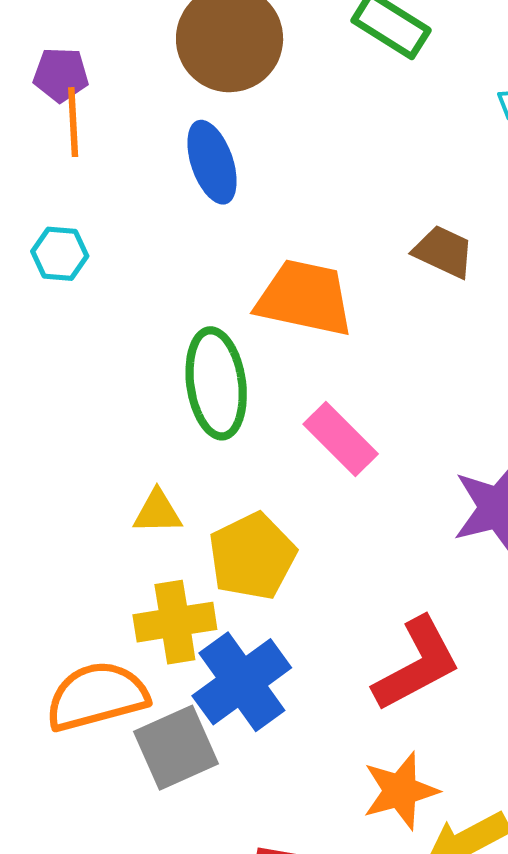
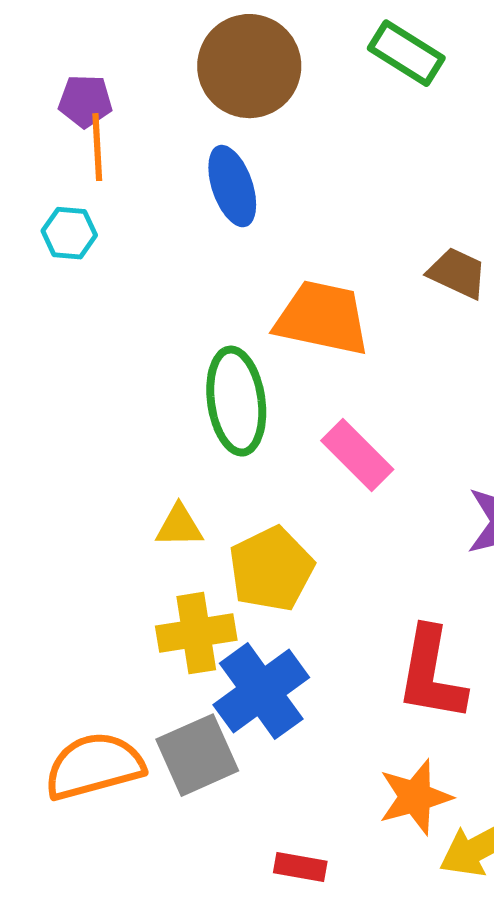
cyan hexagon: (60, 254) -> (69, 233), moved
red L-shape: (417, 664) -> (431, 674), turned 128
orange semicircle: (97, 696) -> (94, 766), moved

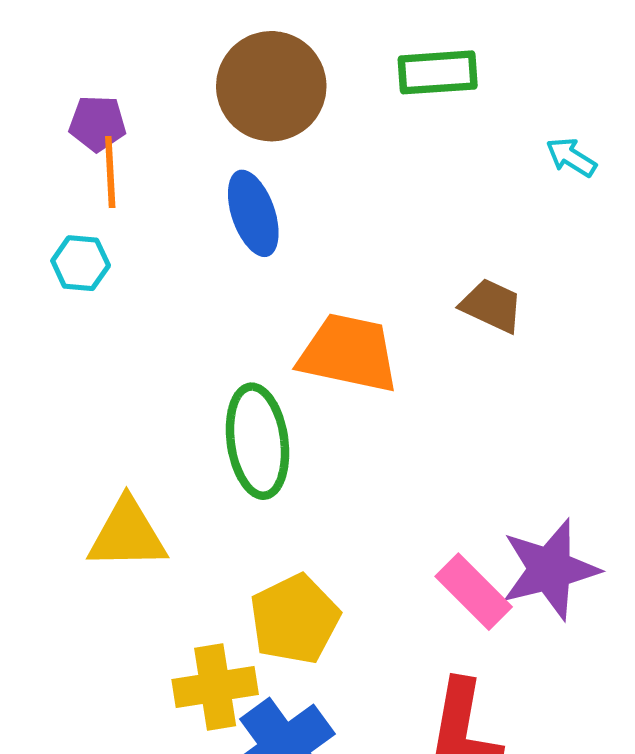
green rectangle: (406, 53) -> (438, 72), turned -36
pink rectangle: (357, 455) -> (474, 592), moved
yellow triangle: (179, 526) -> (127, 534), moved, size x1.6

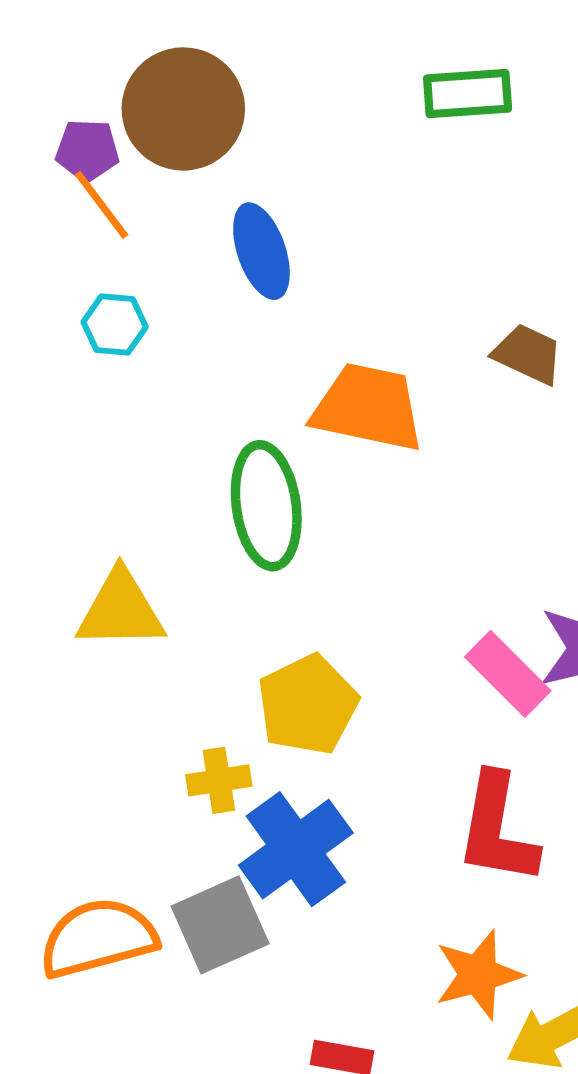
brown circle: (271, 86) -> (183, 109), moved
orange line: (110, 172) -> (102, 205), turned -34
cyan hexagon: (81, 263) -> (115, 325), moved
yellow cross: (215, 687) -> (219, 780), size x0.7

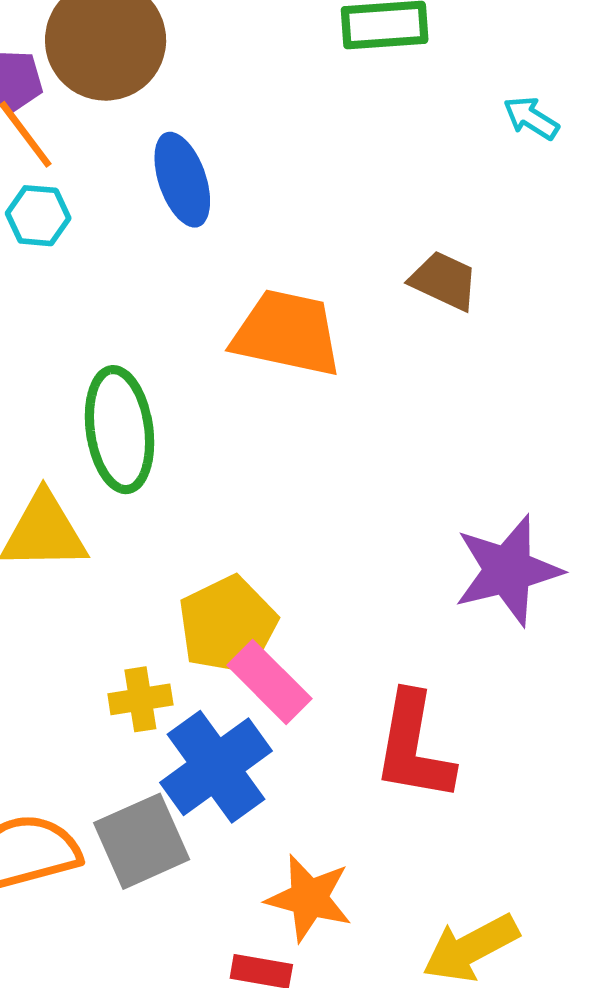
cyan hexagon: (115, 325) -> (38, 216), moved
green ellipse: (266, 506) -> (120, 430), moved
pink rectangle: (508, 674) -> (269, 682), moved
orange star: (478, 975) -> (309, 898), moved, turned 30

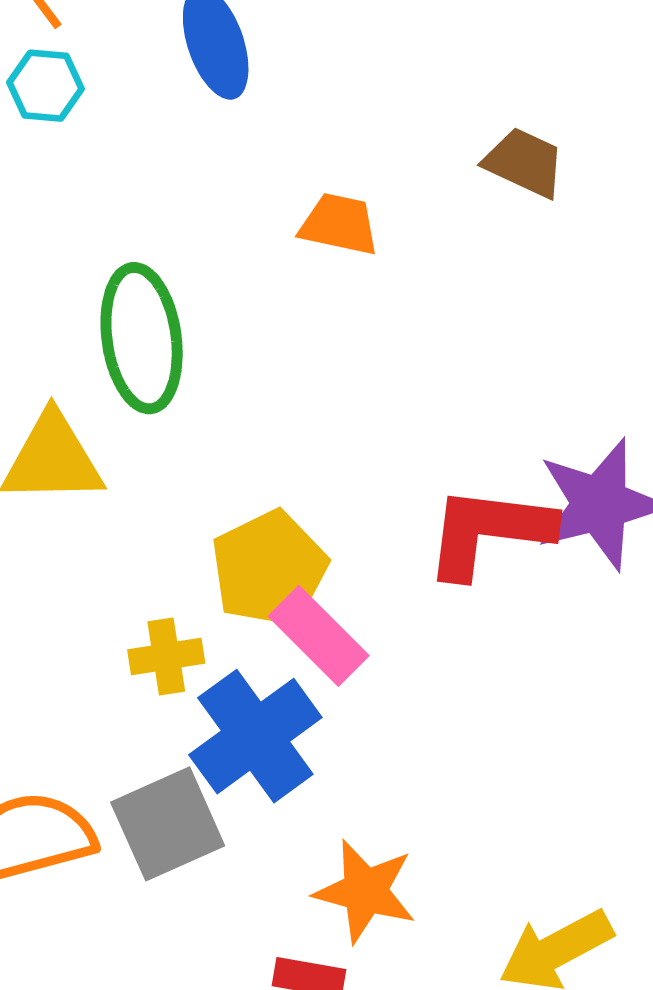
orange trapezoid: (287, 333) -> (339, 224), size x0.6
red L-shape: (414, 747) -> (489, 532), moved, turned 87

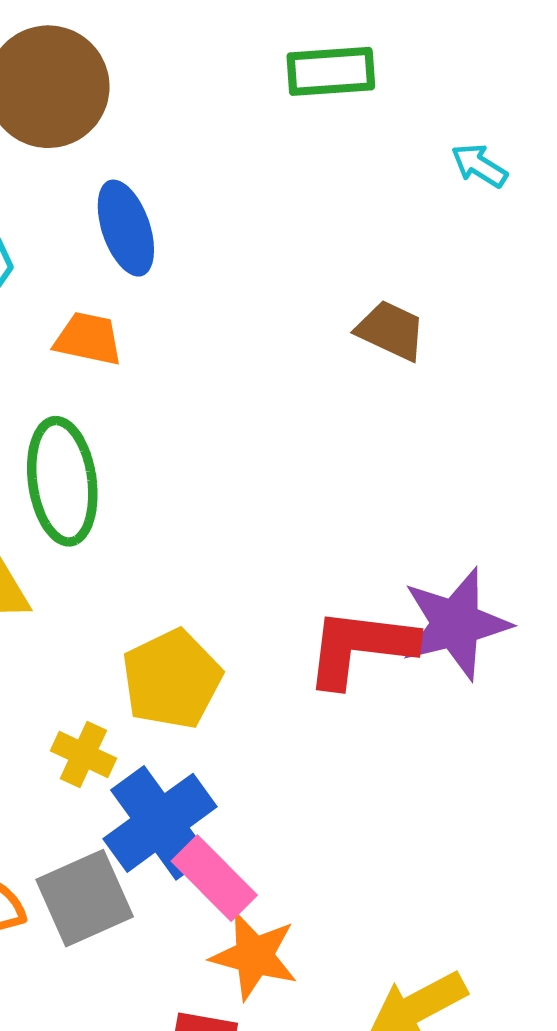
orange trapezoid: (339, 224) -> (88, 339), moved
pink rectangle: (319, 636) -> (214, 878), moved
yellow cross: (166, 656) -> (83, 754), turned 34

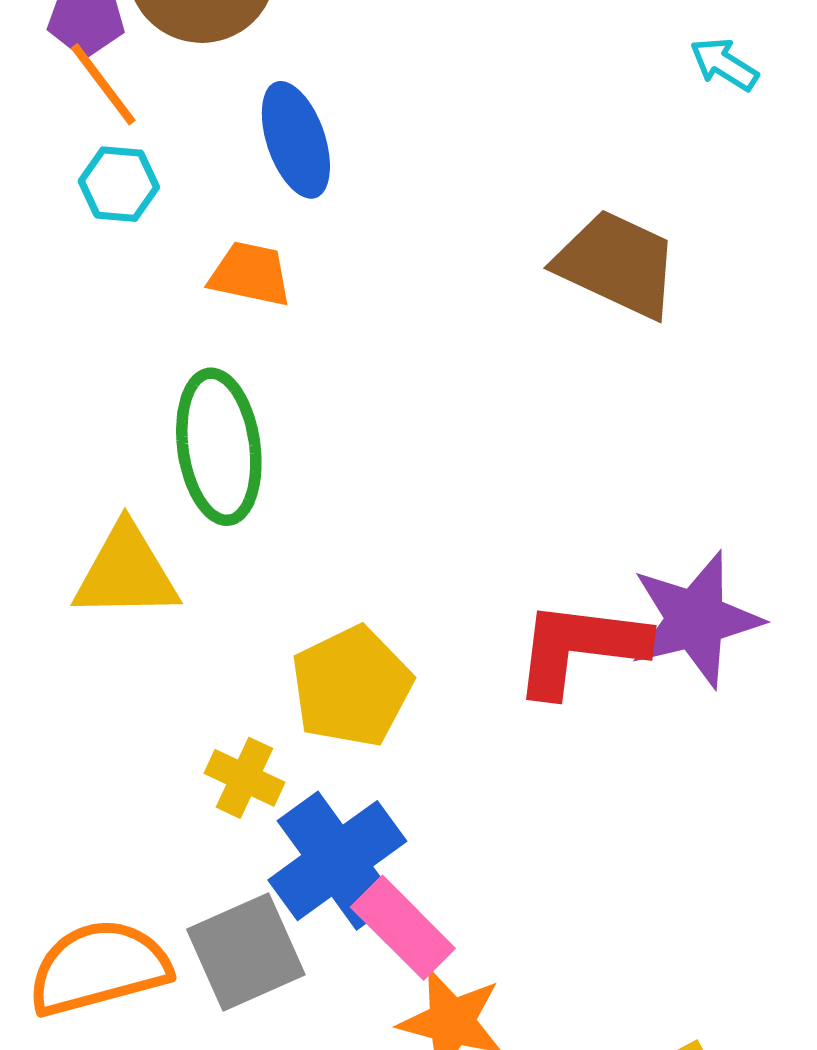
brown trapezoid: (391, 330) -> (617, 264), size x1.5

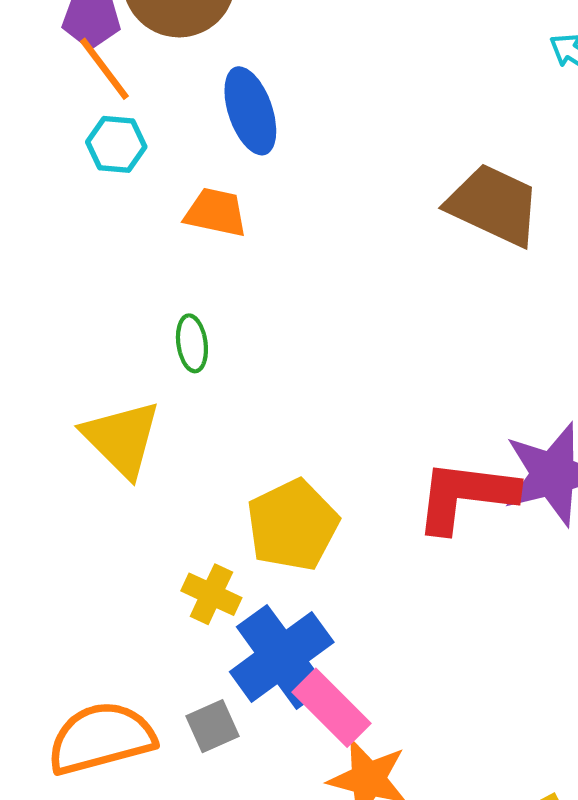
green ellipse: (219, 447) -> (192, 343), size x0.5
yellow triangle: (126, 572) -> (122, 439), turned 46
gray square: (246, 952) -> (213, 726), size x0.6

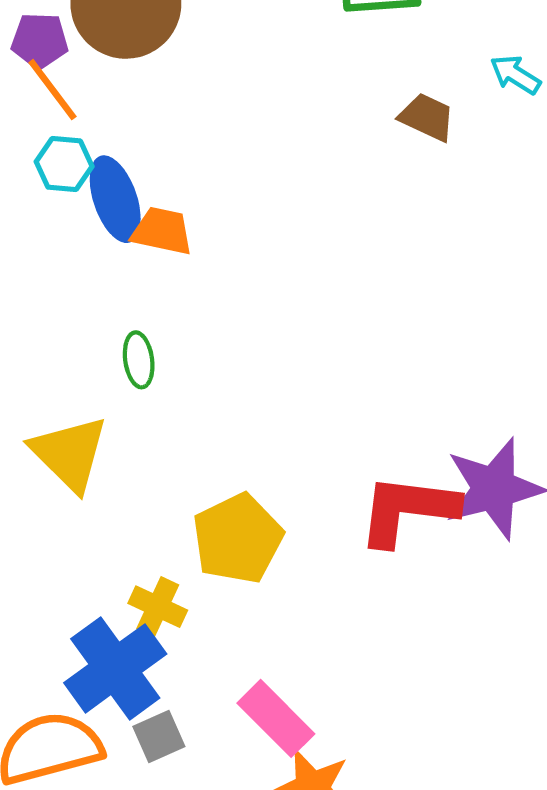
blue ellipse: (250, 111) -> (115, 199), moved
brown trapezoid: (494, 205) -> (427, 117), moved, size x0.6
blue cross: (282, 657) -> (115, 668), moved

